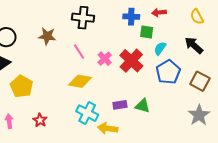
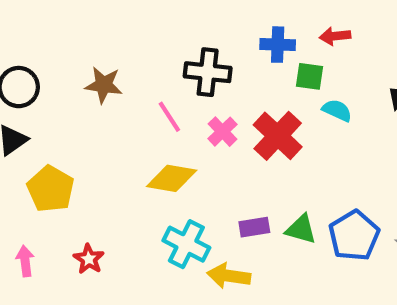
black cross: (83, 18) -> (208, 72), moved
cyan semicircle: (160, 48) -> (337, 110), turned 80
blue pentagon: (168, 72) -> (354, 236), moved

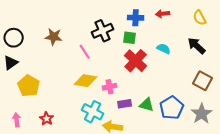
black cross: (208, 72) -> (103, 31), turned -30
green square: (309, 76) -> (130, 38), moved
pink cross: (222, 132) -> (110, 87), moved, turned 32

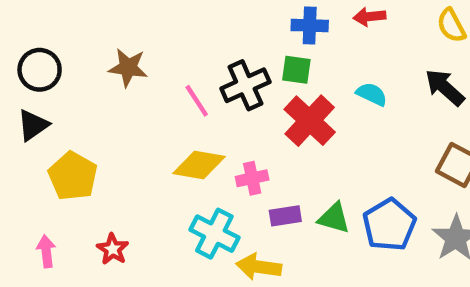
black cross: (103, 31) -> (245, 85), moved

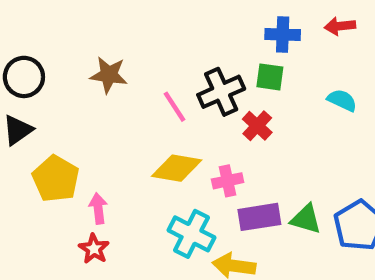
red cross: (310, 121) -> (257, 126), moved, size x0.6
purple rectangle: (285, 216) -> (259, 217), size x1.4
pink arrow: (46, 251) -> (98, 208), moved

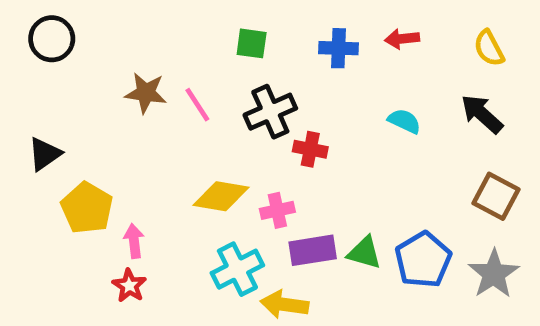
black circle: (24, 77) -> (52, 39), moved
green square: (270, 77) -> (252, 43), moved
pink line: (175, 107) -> (197, 105), moved
red cross: (257, 126) -> (310, 149), turned -32
cyan cross: (191, 234) -> (237, 269), turned 36

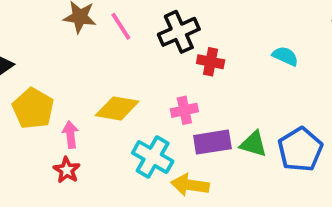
cyan semicircle: (404, 121) -> (285, 56), moved
yellow diamond: (221, 196) -> (117, 108), moved
cyan cross: (237, 269) -> (153, 157), turned -33

